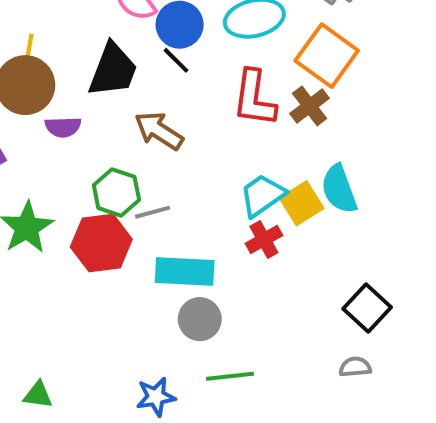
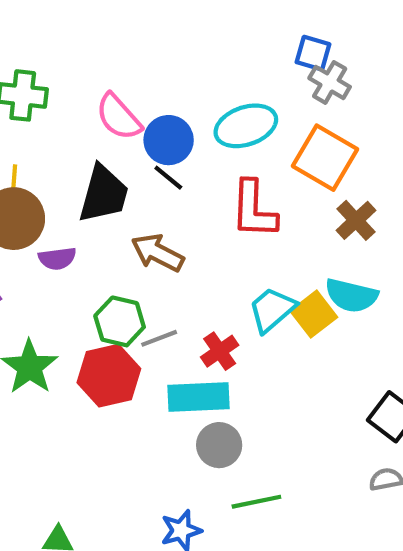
brown cross: (310, 106) -> (356, 220), moved
cyan semicircle: (339, 189) -> (351, 295), turned -51
red cross: (264, 240) -> (220, 351), moved

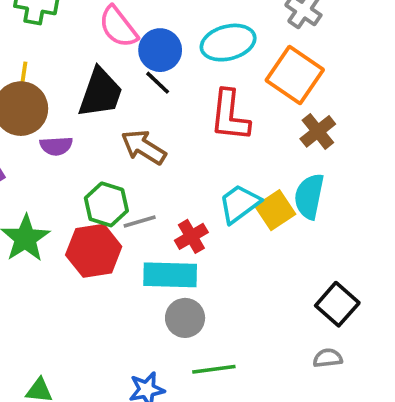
cyan semicircle: (351, 295) -> (309, 196), turned 84

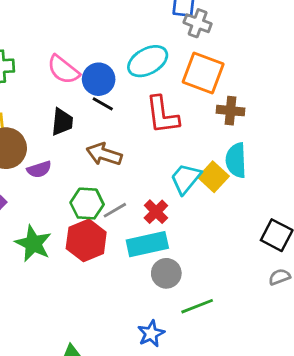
black trapezoid: (100, 93) -> (62, 122), size x0.7
brown cross: (318, 131) -> (231, 111), turned -32

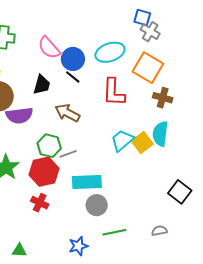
purple semicircle: (39, 169) -> (19, 115), size x1.5
red cross: (156, 212) -> (40, 203), moved, turned -30
gray semicircle: (279, 277) -> (159, 231), moved

